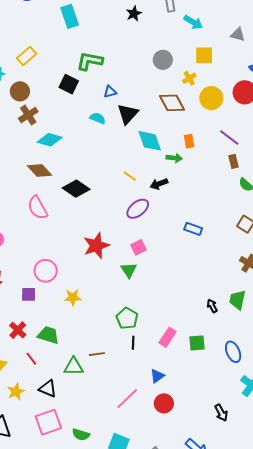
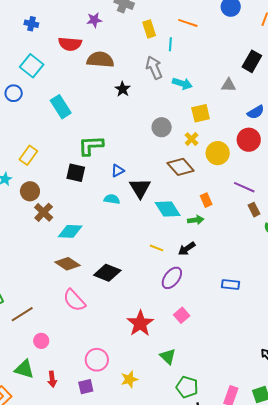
green triangle: (129, 270) -> (168, 356), moved

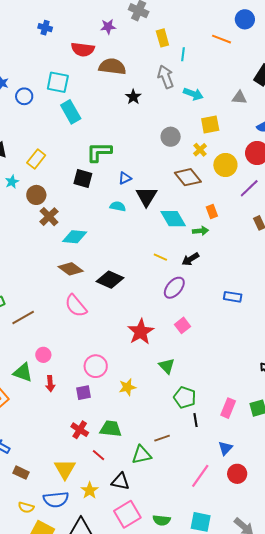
orange line: (188, 23) -> (222, 39), moved
cyan square: (32, 66) -> (58, 82), moved, turned -30
purple line: (244, 187) -> (249, 188), moved, turned -70
pink circle: (41, 341) -> (43, 355), moved

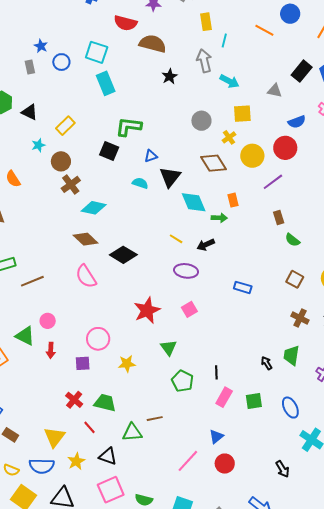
purple ellipse: (174, 288) -> (186, 271), turned 50
black line: (195, 420) -> (216, 372), moved

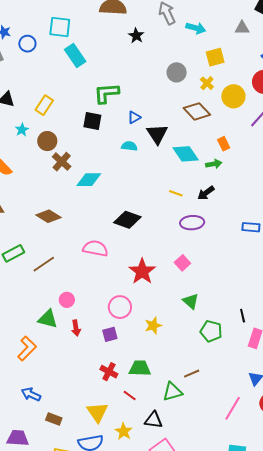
brown diamond: (86, 239) -> (49, 216), moved
pink semicircle: (86, 276) -> (95, 248), turned 145
pink square: (189, 309) -> (182, 263), moved
red star: (147, 310) -> (142, 271), moved

